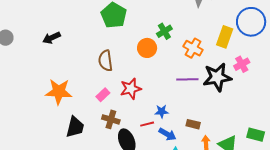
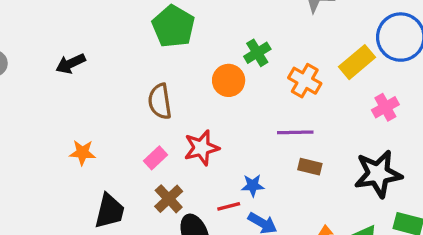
yellow rectangle: (225, 37) -> (357, 62), turned 30
black star: (217, 77) -> (378, 174), moved
orange star: (59, 92) -> (82, 153), size x0.6
brown cross: (111, 119) -> (169, 199), turned 30
brown rectangle: (193, 124) -> (310, 167), moved

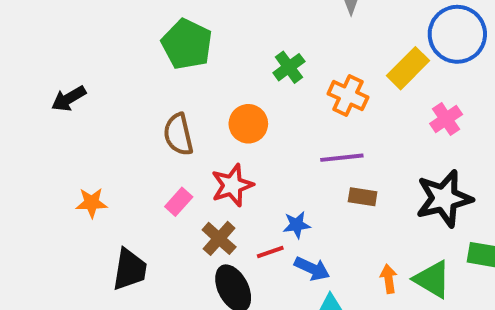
orange circle: (229, 80) -> (248, 124), moved
brown cross: (169, 199) -> (219, 238), moved

